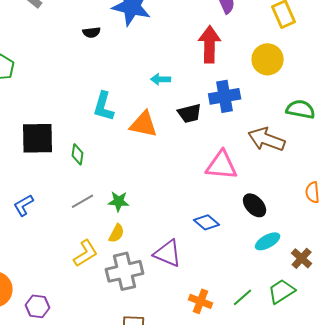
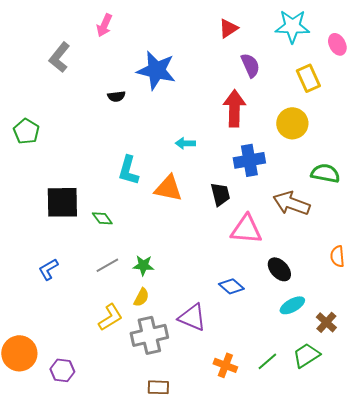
black trapezoid: (190, 113) -> (220, 194), moved, turned -90
green diamond: (78, 154) -> (102, 218), turned -45

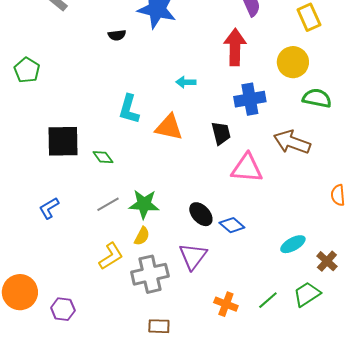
green semicircle: (325, 173) -> (317, 98), moved
green star: (143, 265) -> (144, 204), size x1.4
black ellipse: (279, 269) -> (201, 214), moved
purple triangle: (192, 317) -> (193, 256), turned 44

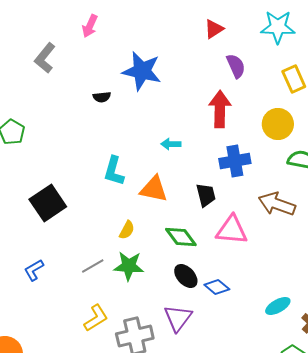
black square: (63, 141) -> (48, 203), turned -33
green diamond: (103, 157) -> (181, 237), moved, size x1.5
yellow semicircle: (142, 236) -> (127, 230), moved

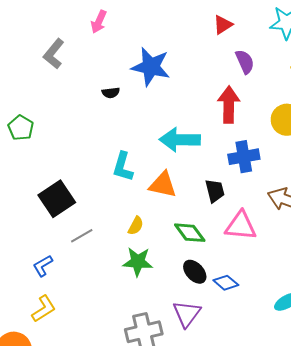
cyan arrow: (171, 144) -> (180, 140), size x2.0
gray line: (93, 266) -> (82, 236), moved
yellow L-shape: (96, 318) -> (44, 309), moved

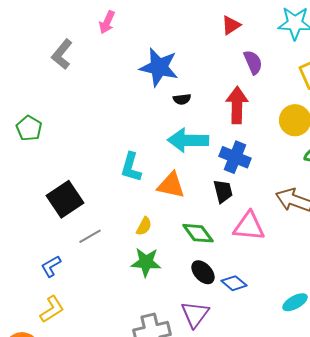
black semicircle: (111, 93) -> (182, 99), moved
blue cross: (244, 157) -> (235, 157), moved, turned 32

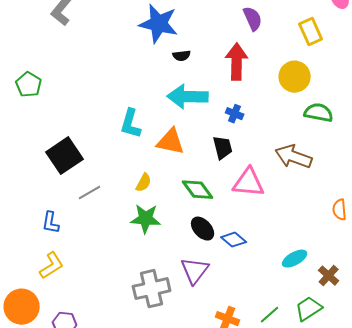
blue cross: (235, 157) -> (235, 114), size x0.6
blue L-shape: (51, 266) -> (51, 223), turned -50

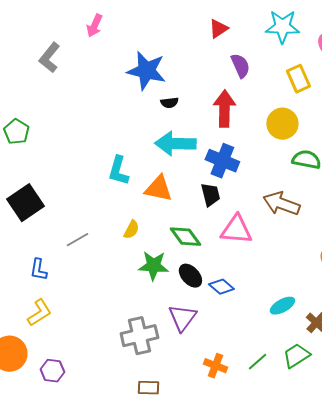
blue cross: (235, 114) -> (222, 161), size x1.8
black square: (65, 156) -> (25, 203), moved
green star: (146, 219) -> (153, 266), moved

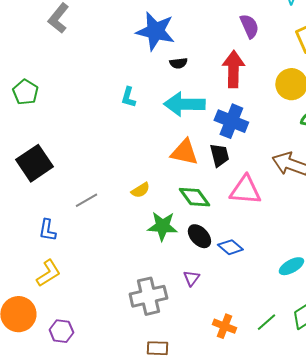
cyan L-shape: (118, 171) -> (128, 97), moved, size x0.7
orange triangle: (158, 189) -> (184, 152), moved
yellow semicircle: (131, 230) -> (140, 190), turned 30
purple triangle: (182, 318) -> (191, 278), size x0.6

